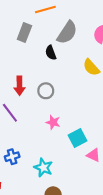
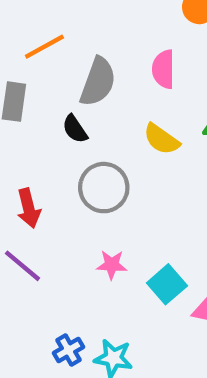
gray circle: (46, 91) -> (104, 188), moved, size x1.5
blue cross: (12, 157) -> (68, 350), moved

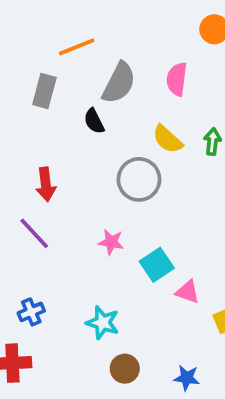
gray circle: (104, 188) -> (139, 179), moved
blue cross: (68, 350) -> (31, 312), moved

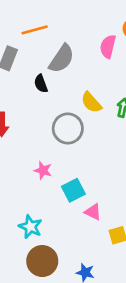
pink semicircle: (177, 79) -> (108, 46), moved
brown circle: (125, 369) -> (42, 261), size x1.5

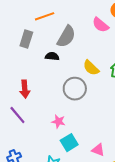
pink semicircle: (108, 46) -> (100, 25), turned -60
black semicircle: (41, 84) -> (52, 56), turned 120
cyan square: (73, 190) -> (69, 143), moved

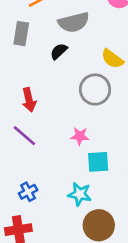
gray semicircle: (66, 36) -> (74, 22), turned 55
black semicircle: (52, 56) -> (59, 51), turned -40
cyan square: (69, 143) -> (98, 162), turned 36

